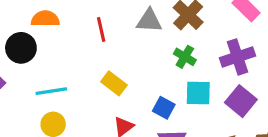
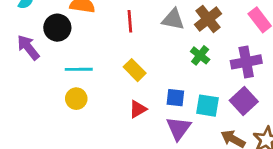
cyan square: (198, 93) -> (208, 106), moved
blue square: (164, 108) -> (175, 98), turned -30

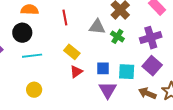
gray triangle: (173, 19) -> (97, 27), moved
black circle: (57, 28) -> (22, 33), moved
yellow circle: (76, 99) -> (34, 90), moved
red triangle: (138, 109) -> (76, 72), moved

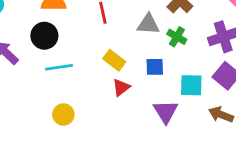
blue square: (103, 68) -> (155, 67), moved

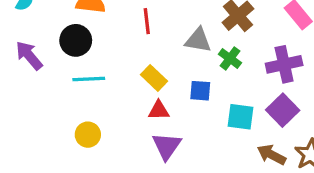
red triangle: (121, 87) -> (159, 110), turned 30
purple triangle: (166, 112) -> (167, 146), moved

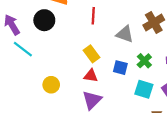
green cross: (230, 58) -> (144, 61), moved
cyan line: (89, 79) -> (23, 49), moved, turned 30
yellow circle: (88, 135) -> (51, 85), moved

